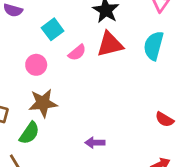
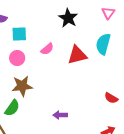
cyan square: (53, 29) -> (19, 34), moved, turned 35
red triangle: (110, 44) -> (77, 55), moved

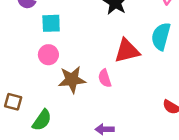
pink semicircle: (47, 49) -> (105, 78), moved, turned 112
brown star: (22, 86) -> (72, 80), moved

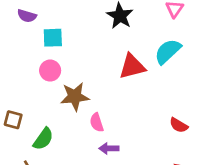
cyan semicircle: (161, 36) -> (168, 51), turned 32
pink semicircle: (105, 78) -> (97, 122), moved

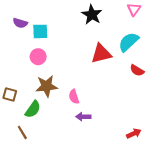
purple semicircle: (27, 16) -> (20, 23), moved
brown star: (75, 96) -> (47, 86), moved
red semicircle: (179, 125) -> (137, 70), moved

